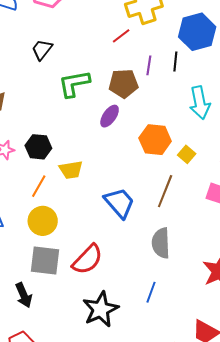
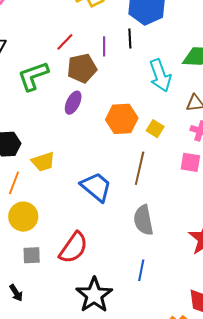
red line: (121, 36) -> (65, 42), moved
gray square: (45, 260) -> (32, 255), size x0.6
black arrow: (24, 295) -> (16, 293), size x0.7

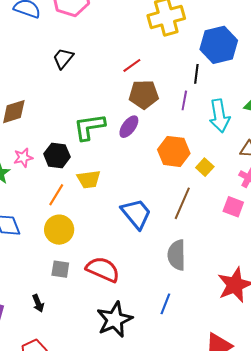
purple line: (104, 46) -> (184, 100), moved
green L-shape: (33, 76) -> (89, 127), moved
red semicircle: (73, 248) -> (103, 269), turned -112

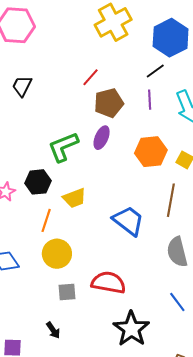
black line: (196, 74) -> (155, 71), turned 60
blue line: (165, 304) -> (177, 302), turned -45

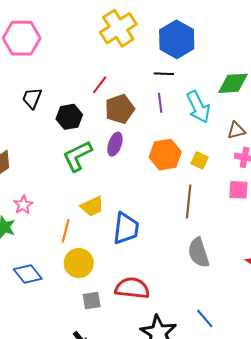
black line: (155, 71) -> (164, 74), turned 42
black hexagon: (38, 182) -> (69, 117), moved
blue trapezoid: (128, 221) -> (126, 228), moved, turned 64
blue line: (177, 302) -> (205, 318), moved

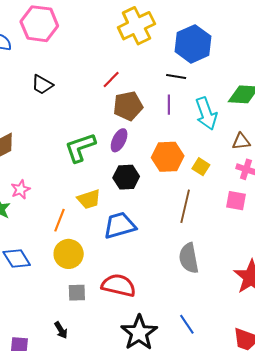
black trapezoid: (32, 98) -> (42, 85), turned -90
black hexagon: (69, 117) -> (126, 177), moved
blue trapezoid: (126, 228) -> (120, 225), turned -120

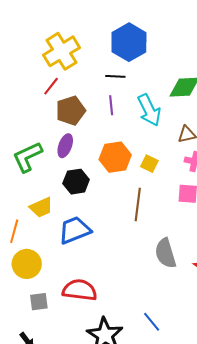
yellow cross: (136, 26) -> (62, 51), moved
gray semicircle: (189, 258) -> (165, 253), moved

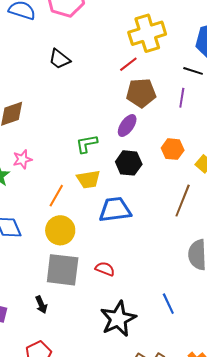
green L-shape: (27, 157) -> (87, 144), moved, size x0.7
orange hexagon: (115, 157) -> (173, 149), size x0.7
red semicircle: (80, 290) -> (105, 269), size x0.6
gray square: (39, 302) -> (63, 270), size x1.8
blue line: (152, 322) -> (168, 304), moved

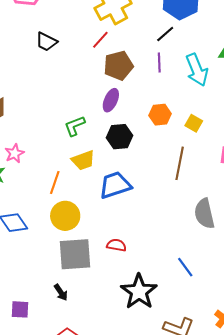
black trapezoid: (60, 59) -> (46, 42), moved
black line: (193, 71) -> (165, 34), turned -48

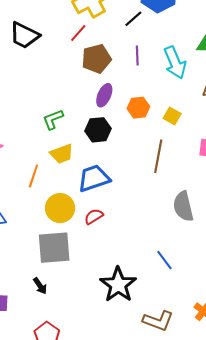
black line: (165, 34) -> (133, 19), moved
black trapezoid: (46, 42) -> (24, 35), size x1.4
purple ellipse: (111, 100) -> (104, 95), moved
yellow circle: (65, 216) -> (60, 208), moved
red semicircle: (116, 245) -> (94, 216), moved, turned -42

